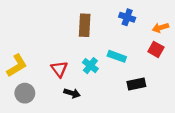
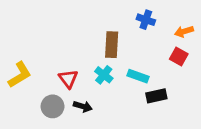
brown rectangle: (85, 25) -> (112, 45), moved
cyan rectangle: (117, 56) -> (138, 76), moved
gray circle: (25, 93) -> (53, 106), moved

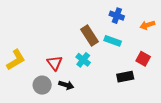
brown rectangle: (112, 45) -> (89, 36), turned -36
red square: (179, 56) -> (143, 59), moved
cyan rectangle: (138, 76) -> (113, 41), moved

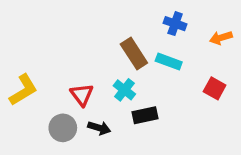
black rectangle: (125, 77) -> (145, 115), moved

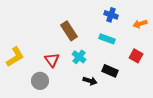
brown rectangle: (134, 54) -> (69, 31), moved
black rectangle: (145, 115) -> (110, 71), moved, turned 35
black arrow: (99, 128) -> (90, 81), moved

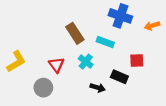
blue cross: (111, 15) -> (120, 16), size x1.5
cyan rectangle: (107, 39) -> (105, 42), moved
red square: (136, 56) -> (137, 60), moved, turned -32

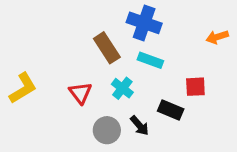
blue cross: (120, 16) -> (144, 23), moved
gray circle: (43, 88) -> (107, 130), moved
black arrow: (98, 88) -> (139, 126), turned 32

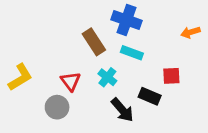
black arrow: (139, 126) -> (122, 110), size x1.4
gray circle: (107, 130) -> (57, 107), moved

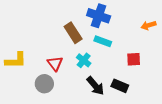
yellow L-shape: (20, 77) -> (16, 60), turned 30
black rectangle: (150, 96) -> (120, 86), moved

